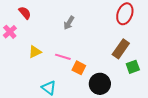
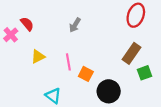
red semicircle: (25, 13) -> (27, 24), moved
pink line: (63, 57) -> (68, 62), turned 63

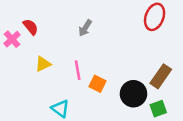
brown rectangle: (131, 53) -> (161, 76), moved
green square: (145, 73) -> (158, 109), moved
black circle: (109, 91) -> (133, 94), moved

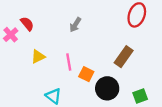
brown rectangle: (161, 76) -> (124, 57), moved
black circle: (133, 94) -> (107, 88), moved

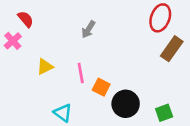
red semicircle: (27, 24) -> (26, 19), moved
brown rectangle: (124, 57) -> (172, 49), moved

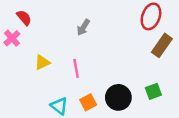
orange square: (101, 87) -> (88, 102), moved, turned 35
green square: (164, 113) -> (153, 91), moved

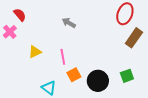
gray arrow: (83, 27) -> (69, 23), turned 88
orange square: (88, 102) -> (74, 75), moved

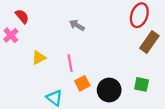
green square: (127, 76) -> (142, 84), turned 32

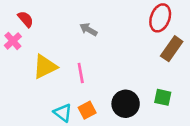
yellow triangle: (39, 58) -> (45, 67), size x1.5
orange square: (82, 83) -> (87, 110), moved

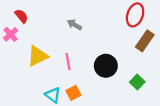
green square: (163, 97) -> (137, 82), turned 32
black circle: (126, 104) -> (106, 66), moved

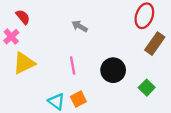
yellow triangle: (38, 56) -> (24, 63), moved

